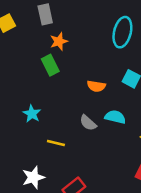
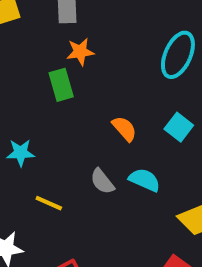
orange semicircle: (96, 86) -> (124, 129), turned -150
cyan star: (32, 114) -> (21, 153), turned 30

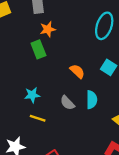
cyan star: (21, 153) -> (32, 95), moved
cyan semicircle: (145, 180) -> (92, 100), turned 72

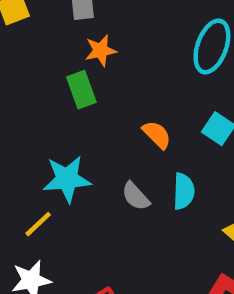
cyan star: (32, 95) -> (67, 179), size x1.5
yellow line: (38, 118) -> (38, 224), moved, turned -63

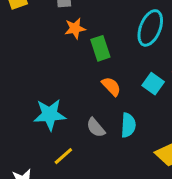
green rectangle: (81, 90) -> (100, 48), moved
yellow line: (38, 224) -> (63, 156), moved

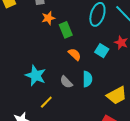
cyan star: (50, 115) -> (36, 76), turned 30

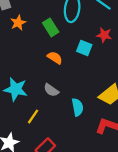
green rectangle: (66, 30) -> (51, 27), moved
cyan semicircle: (87, 79) -> (77, 107), moved

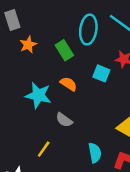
cyan star: (16, 89) -> (38, 95), moved
cyan semicircle: (77, 107) -> (95, 153), moved

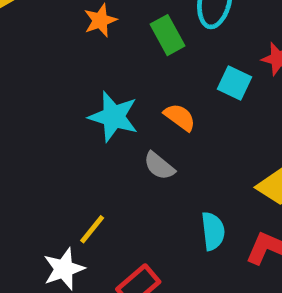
orange semicircle: (69, 84) -> (180, 117), moved
yellow line: (44, 149) -> (92, 229), moved

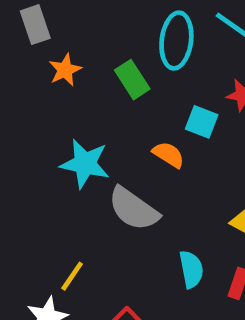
orange semicircle: (180, 117) -> (168, 155), moved
gray semicircle: (159, 166) -> (134, 209), size x1.6

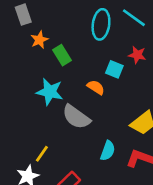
green rectangle: (132, 80) -> (62, 55), moved
cyan semicircle: (191, 269) -> (108, 151), turned 30

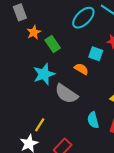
cyan ellipse: (101, 24) -> (83, 18), turned 40
cyan star: (50, 92) -> (44, 74), turned -30
cyan semicircle: (108, 151) -> (93, 120), turned 147

